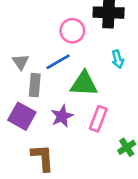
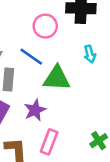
blue line: (58, 62) -> (31, 57), turned 65
pink rectangle: (98, 119) -> (49, 142), moved

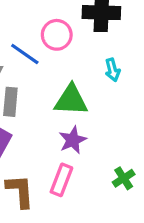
blue line: (31, 57) -> (25, 54), moved
purple star: (35, 110) -> (73, 140), moved

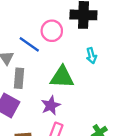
purple star: (73, 140) -> (51, 105), moved

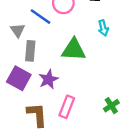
purple star: (51, 105) -> (48, 79), moved

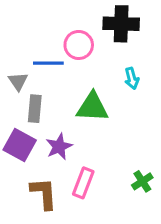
blue line: (40, 17) -> (48, 63), turned -35

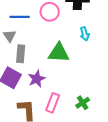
blue line: (48, 63) -> (20, 17), moved
green cross: (142, 181) -> (83, 103), moved

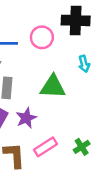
pink rectangle: (53, 103) -> (46, 147), turned 36

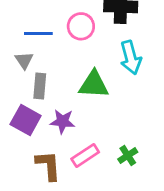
cyan arrow: (84, 64) -> (131, 58), size x1.6
purple star: (26, 118) -> (62, 121), turned 30

